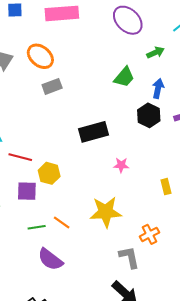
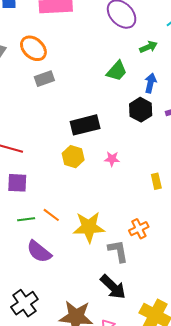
yellow hexagon: (49, 173) -> (73, 157), moved
yellow star: (106, 212) -> (89, 227), moved

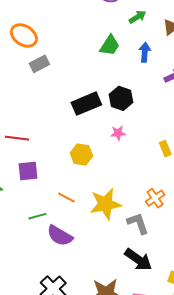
black hexagon: (141, 110) -> (121, 98), moved
yellow hexagon: (73, 157) -> (81, 155), moved
green line: (26, 219) -> (37, 216), moved

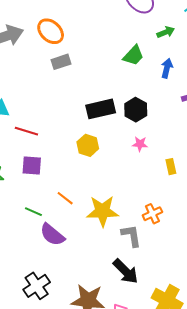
pink star: (118, 133) -> (140, 144), moved
yellow hexagon: (81, 155) -> (88, 145), moved
green line: (37, 216) -> (33, 212), turned 30

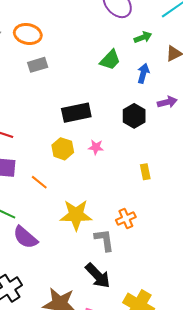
orange ellipse: (51, 31) -> (28, 34), turned -32
black hexagon: (136, 110) -> (134, 116), moved
pink star: (140, 144) -> (96, 147), moved
orange line: (65, 198) -> (39, 182), moved

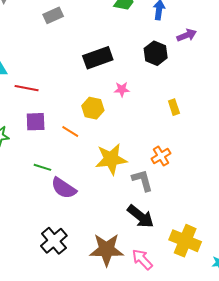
yellow hexagon: (63, 149) -> (93, 108), moved

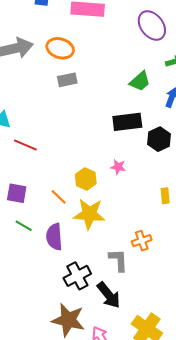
black rectangle: (98, 58) -> (127, 122), moved
purple square: (36, 122) -> (17, 193), moved
yellow star: (111, 159) -> (89, 214), moved
purple semicircle: (64, 188) -> (54, 237), moved, turned 40
black cross: (54, 241) -> (77, 276), moved

